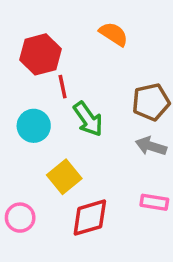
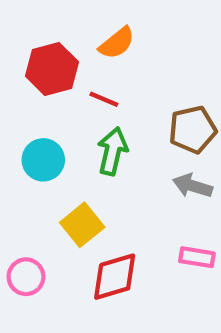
orange semicircle: (114, 34) -> (117, 43), moved, turned 108
red line: (63, 87) -> (104, 99), moved, turned -55
green arrow: (88, 119) -> (113, 151), turned -132

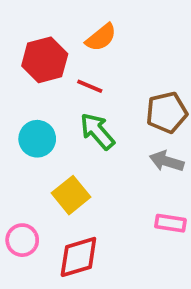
green arrow: (113, 151) -> (97, 131), turned -54
red diamond: (115, 277) -> (78, 257), moved

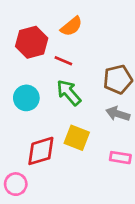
yellow square: (71, 195) -> (77, 138), moved, turned -30
pink circle: (22, 240) -> (16, 184), moved
red diamond: (78, 257) -> (41, 151), moved

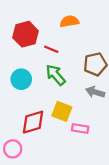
orange semicircle: (71, 26) -> (69, 21), moved, turned -150
pink rectangle: (120, 158) -> (80, 129), moved

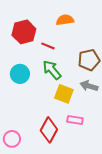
yellow square: (62, 111) -> (64, 94), moved
red diamond: (33, 122) -> (49, 130), moved, turned -45

